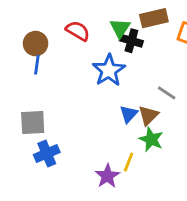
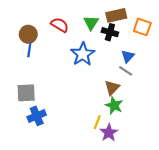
black cross: (131, 41) -> (110, 32), moved
blue triangle: (129, 114) -> (128, 56), moved
purple star: (107, 176) -> (109, 133), moved

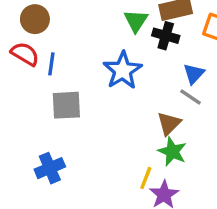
red semicircle: (60, 25) -> (25, 54), moved
brown circle: (28, 34) -> (35, 19), moved
blue line: (29, 50) -> (51, 64), moved
gray square: (26, 93) -> (66, 105), moved

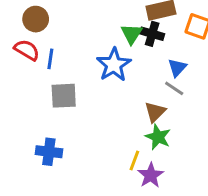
green triangle: (136, 21) -> (131, 34), moved
blue cross: (50, 168) -> (49, 152), turned 30

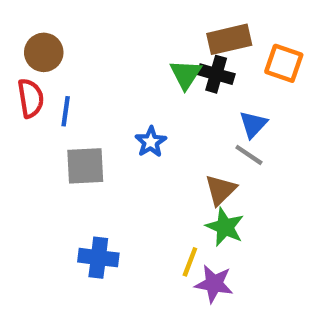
red semicircle: (27, 50) -> (31, 98), turned 50
blue star: (114, 65) -> (151, 142), moved, size x0.6
blue cross: (49, 152) -> (98, 258), moved
purple star: (151, 175) -> (214, 284), turned -30

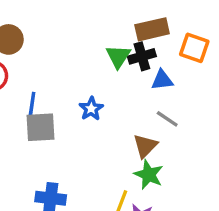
black cross: (216, 74) -> (142, 56), turned -32
blue line: (66, 111) -> (32, 104), moved
blue triangle: (253, 124) -> (162, 80), moved, turned 40

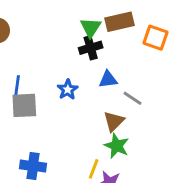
green triangle: (118, 56) -> (91, 28), moved
black cross: (142, 56) -> (91, 48), moved
blue triangle: (162, 80) -> (108, 79), moved

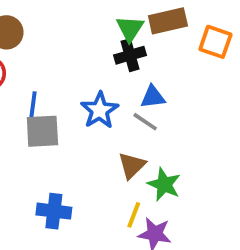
blue star: (68, 90) -> (100, 110), size x1.4
gray line: (132, 98) -> (145, 122), moved
brown triangle: (114, 121) -> (132, 165), moved

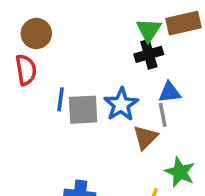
gray line: (145, 122) -> (163, 115), turned 45
gray square: (42, 131) -> (83, 110), moved
brown triangle: (132, 165) -> (145, 137), moved

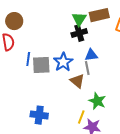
brown triangle: (145, 137) -> (77, 81), turned -35

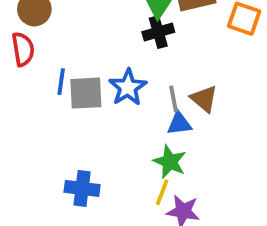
blue triangle: (91, 55) -> (179, 124), moved
brown triangle: (77, 81) -> (204, 99), moved
green star: (97, 101) -> (170, 162), moved

